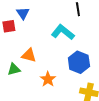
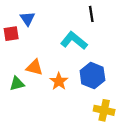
orange star: (48, 79) -> (59, 81), moved

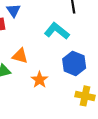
orange star: (59, 81) -> (40, 80), moved

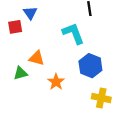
cyan L-shape: (57, 31) -> (73, 33), turned 30

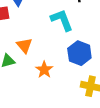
orange triangle: (37, 58) -> (24, 45), turned 35

